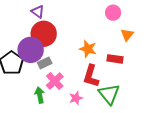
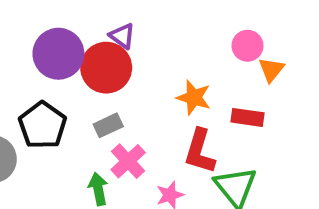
purple triangle: (38, 12) -> (122, 36), moved
pink circle: (113, 13) -> (247, 46), moved
purple circle: (31, 50) -> (58, 54), moved

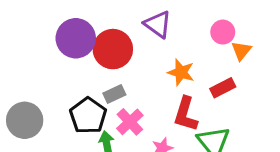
purple triangle: (122, 36) -> (158, 24), moved, size x1.4
red rectangle: (247, 117) -> (223, 88), turned -35
black pentagon: (43, 125) -> (88, 116), moved

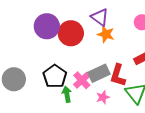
orange star: (181, 72) -> (106, 34), moved
gray rectangle: (114, 94) -> (99, 73), moved, size x1.5

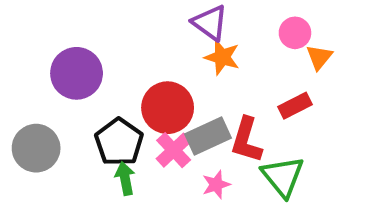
purple circle: (47, 26) -> (77, 73), moved
red circle: (71, 33) -> (168, 108), moved
green arrow: (67, 94) -> (125, 178), moved

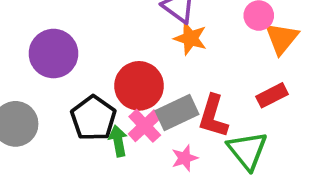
orange triangle: (319, 57) -> (282, 38), size x1.4
red rectangle: (295, 106) -> (272, 95), moved
green arrow: (125, 178) -> (118, 141), moved

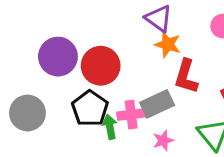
red circle: (139, 86) -> (101, 66), moved
red L-shape: (213, 116) -> (186, 76), moved
pink cross: (145, 126) -> (131, 115), turned 36

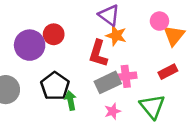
red circle: (101, 66) -> (54, 34), moved, size x0.7
red L-shape: (186, 76) -> (98, 54), moved
pink cross: (131, 115) -> (126, 76), moved

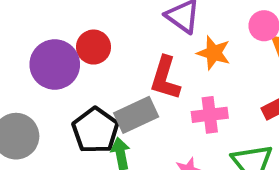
orange star: (116, 35) -> (214, 53), moved
gray rectangle: (108, 82) -> (136, 115), moved

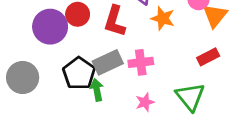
red L-shape: (165, 78) -> (115, 21), moved
pink cross: (210, 115) -> (141, 62), moved

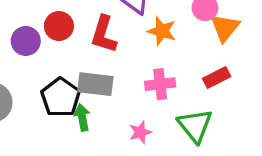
purple circle: (50, 27) -> (26, 41), size x0.7
gray rectangle: (108, 62) -> (95, 84), turned 32
pink cross: (141, 62) -> (160, 84), moved

